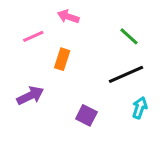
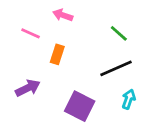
pink line: (33, 36) -> (31, 33), turned 48
purple square: (86, 115) -> (80, 106), size x1.5

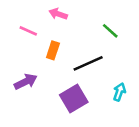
black line: (116, 68) -> (88, 63), moved
purple square: (80, 106) -> (74, 99), turned 32

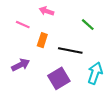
black line: (88, 63) -> (70, 50), turned 35
cyan arrow: (119, 92) -> (95, 73), size x1.5

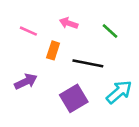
pink arrow: (46, 11) -> (69, 23), moved
cyan arrow: (95, 73) -> (119, 92), turned 30

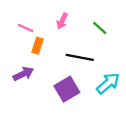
pink arrow: (69, 23) -> (62, 21), turned -84
orange rectangle: (53, 50) -> (37, 46), moved

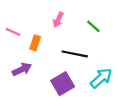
pink line: (26, 28) -> (13, 32), moved

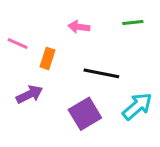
pink arrow: (58, 20) -> (79, 27), turned 72
green line: (93, 26) -> (133, 22), moved, turned -48

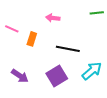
green line: (133, 22) -> (97, 13), moved
purple arrow: (30, 94) -> (20, 76), moved, turned 60

